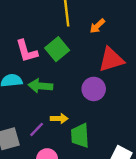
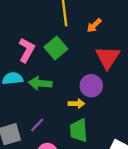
pink L-shape: (27, 51) -> (27, 50), turned -135
red triangle: (111, 60) -> (108, 57), turned -40
yellow arrow: (59, 119) -> (76, 104), moved

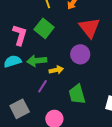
yellow arrow: (76, 104) -> (56, 70), moved
purple line: (37, 125) -> (42, 86), moved

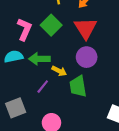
red triangle: (89, 28) -> (86, 28), moved
yellow arrow: (56, 70) -> (59, 71), turned 32
green trapezoid: (77, 94) -> (78, 86), moved

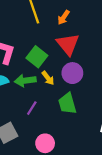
green square: (51, 25) -> (37, 57), moved
yellow arrow: (59, 71) -> (48, 78), moved, turned 32

